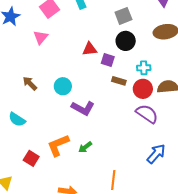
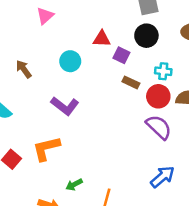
cyan circle: (63, 86) -> (70, 61), moved
purple L-shape: (83, 108) -> (65, 106), moved
green arrow: (85, 147) -> (74, 185), moved

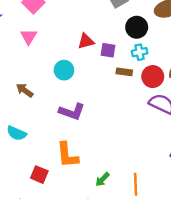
black circle: (146, 36) -> (137, 27), moved
cyan cross: (163, 71) -> (140, 52), moved
orange L-shape: (46, 149) -> (67, 155), turned -64

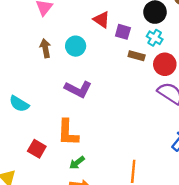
red triangle: (86, 41) -> (102, 20), turned 42
cyan cross: (140, 52) -> (155, 38), turned 35
brown arrow: (25, 90) -> (45, 48), moved, turned 36
green arrow: (102, 179) -> (77, 163), moved

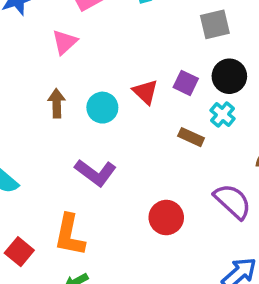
red triangle: (102, 20) -> (145, 92), moved
purple square: (123, 32) -> (186, 83), moved
red circle: (165, 64) -> (166, 218), moved

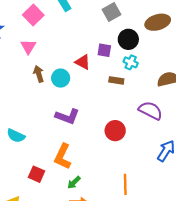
brown arrow: (57, 103) -> (39, 74), moved
orange L-shape: (70, 235) -> (63, 156), turned 30

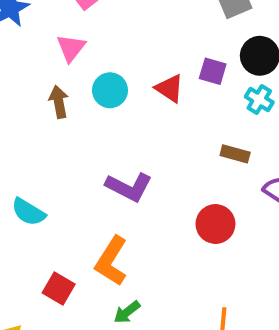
brown arrow: (39, 74) -> (59, 102), moved
cyan circle: (61, 78) -> (110, 90), moved
brown rectangle: (116, 80) -> (235, 154), moved

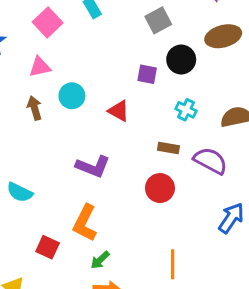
pink triangle: (71, 48) -> (40, 67), turned 45
red triangle: (170, 88) -> (119, 111), moved
cyan cross: (259, 99) -> (186, 110), moved
brown rectangle: (235, 154) -> (168, 148), moved

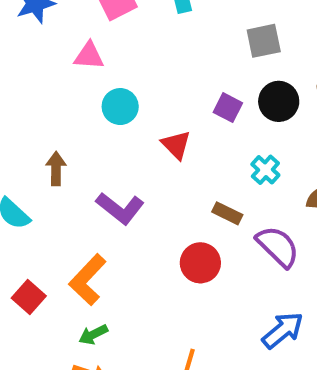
brown arrow: (34, 108) -> (56, 169), moved

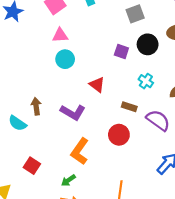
pink triangle: (89, 56) -> (60, 35), moved
red triangle: (176, 145) -> (97, 85), moved
brown arrow: (56, 169) -> (36, 106), moved
orange L-shape: (88, 280) -> (80, 151), moved

